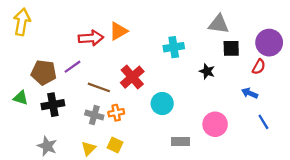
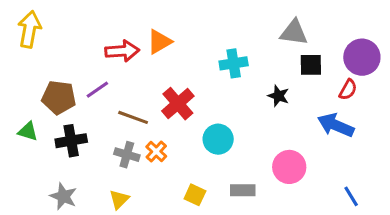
blue arrow: (250, 93) -> (336, 125), size x1.6
orange cross: (116, 113) -> (156, 152), turned -35
blue line: (263, 122) -> (351, 196), moved
yellow square: (115, 145) -> (195, 195), moved

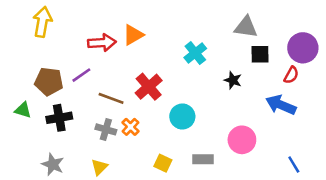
yellow arrow: (29, 29) -> (42, 22), moved
cyan cross: (234, 63) -> (195, 53), turned -30

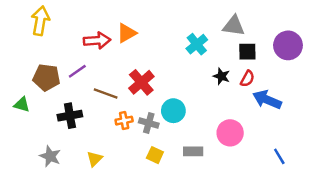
cyan cross: (195, 53) -> (197, 44), moved
red semicircle: (291, 75) -> (247, 79), moved
black cross: (59, 118) -> (70, 116), moved
orange cross: (131, 127) -> (124, 121), turned 35
gray cross: (106, 129) -> (149, 123), moved

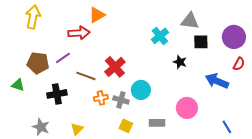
orange triangle: (127, 33) -> (97, 15), moved
red semicircle: (247, 79) -> (239, 64), moved

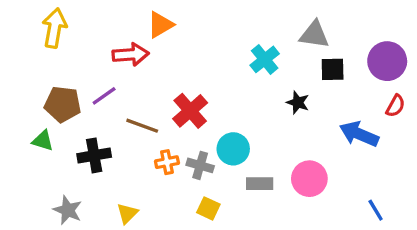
green triangle: (18, 85) -> (43, 141), moved
gray rectangle: (157, 123) -> (260, 184), moved

